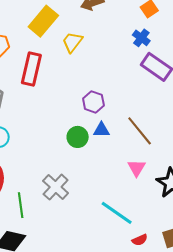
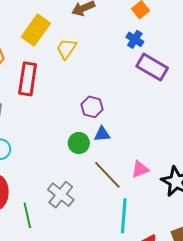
brown line: (140, 131) -> (107, 175), moved
pink triangle: (137, 168) -> (140, 169), turned 42
cyan line: (117, 213) -> (124, 216), turned 64

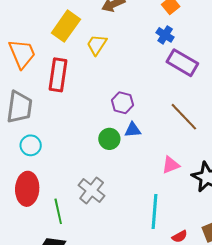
brown line: (107, 175) -> (184, 117), moved

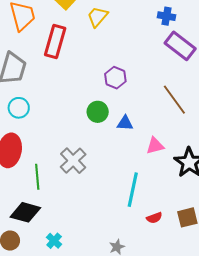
blue cross: (165, 35) -> (167, 16), turned -30
blue triangle: (133, 130) -> (125, 123), moved

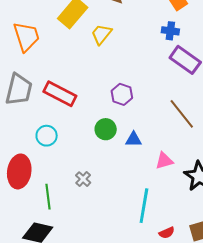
red rectangle: (55, 42) -> (60, 94), moved, turned -76
cyan circle: (19, 108) -> (47, 136), moved
gray cross: (73, 161) -> (83, 179), size x0.6

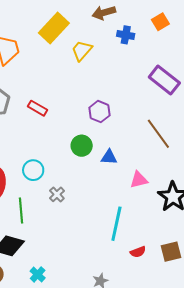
blue cross: (170, 31) -> (126, 35), moved
red rectangle: (60, 94) -> (38, 108), size x0.6
cyan circle: (47, 136) -> (33, 170), moved

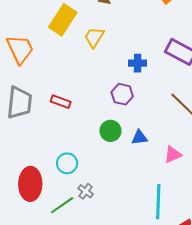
blue cross: (126, 35) -> (138, 63), moved
gray cross: (57, 194) -> (86, 191), moved
green line: (21, 210) -> (62, 205), turned 70

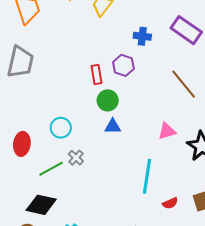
red rectangle: (61, 102) -> (96, 75), moved, turned 54
blue triangle: (139, 137) -> (113, 126), moved
red ellipse: (30, 184) -> (22, 144), size x0.7

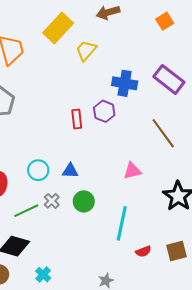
blue cross: (142, 36) -> (125, 83), size x1.4
green circle: (108, 100) -> (84, 201), moved
blue triangle: (113, 126) -> (70, 171), moved
pink triangle: (167, 131) -> (132, 171), moved

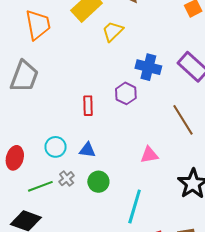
red rectangle: (77, 119) -> (88, 106), moved

